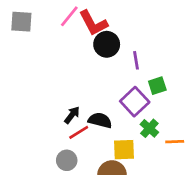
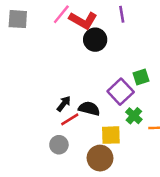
red L-shape: (93, 23) -> (83, 20), turned -32
purple line: (136, 60) -> (122, 14), moved

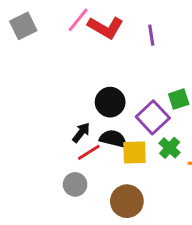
purple line: (122, 14) -> (151, 35), moved
gray square: (18, 19) -> (23, 26), turned -30
black circle: (95, 40) -> (110, 102), moved
yellow square: (111, 135) -> (135, 152), moved

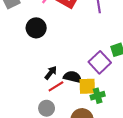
black circle: (110, 102) -> (36, 28), moved
green cross: (170, 148) -> (98, 96), moved, turned 32

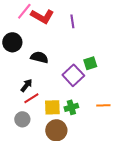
black semicircle: (73, 77) -> (39, 57), moved
yellow square: (87, 86) -> (52, 107), moved

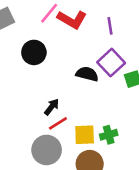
black semicircle: (39, 57) -> (87, 74), moved
purple square: (73, 75) -> (111, 63), moved
gray circle: (22, 119) -> (47, 150), size x1.5

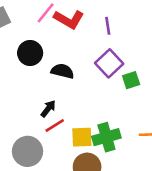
black semicircle: (87, 74) -> (62, 71), moved
green cross: (109, 135) -> (106, 137), size x1.5
gray circle: (47, 150) -> (28, 151), moved

